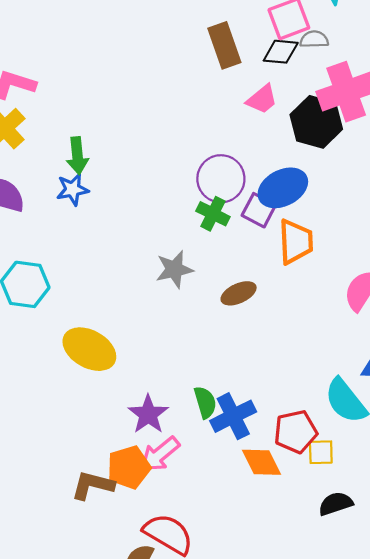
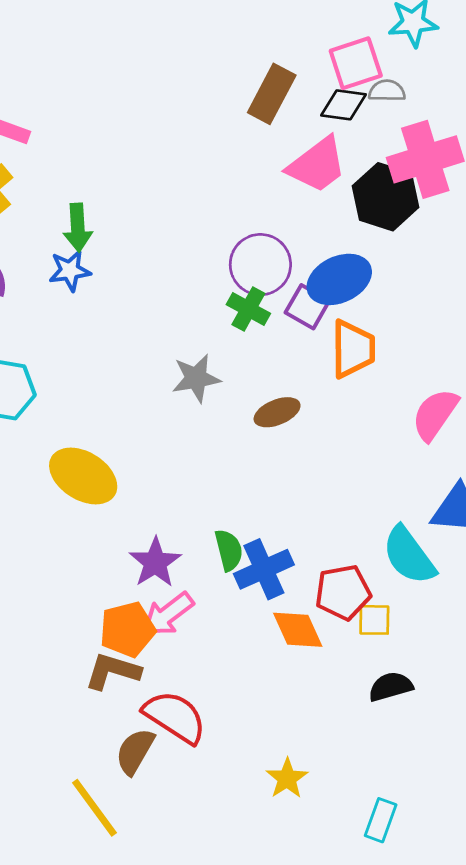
brown rectangle: (224, 45) -> (272, 94), turned 45
pink trapezoid: (262, 99) -> (317, 165), size x1.5
brown L-shape: (93, 485) -> (113, 671), moved

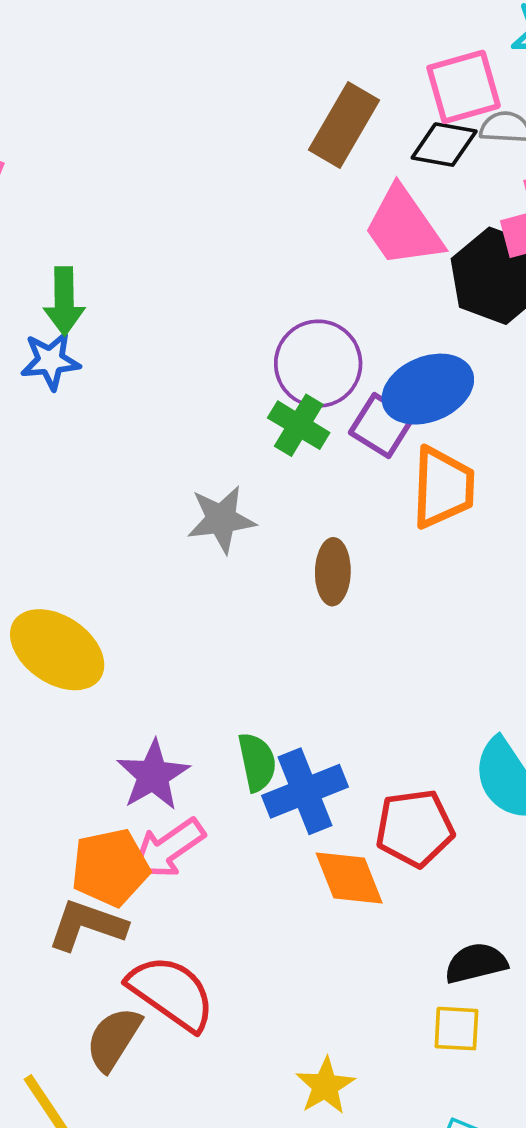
pink trapezoid: (317, 165) -> (403, 227), turned 90
brown ellipse: (277, 412) -> (333, 572), turned -69
yellow square: (374, 620) -> (456, 1029), moved

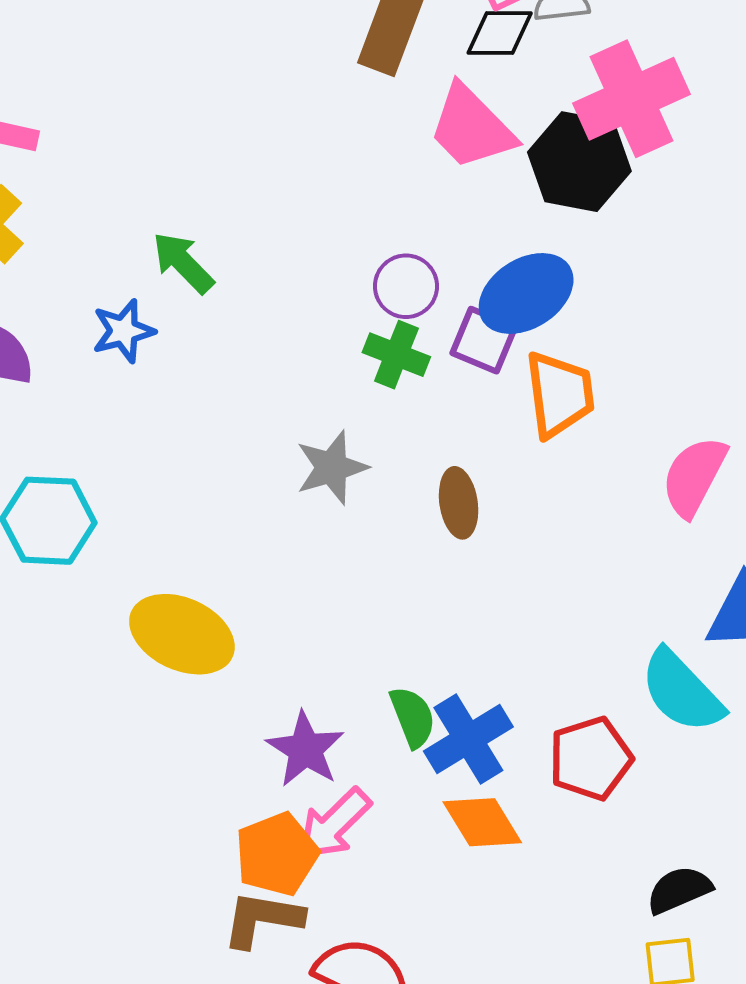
green arrow: (64, 301) -> (183, 263), moved, turned 146
purple circle: (318, 364) -> (406, 286), size x0.7
orange diamond: (349, 878) -> (482, 822), moved

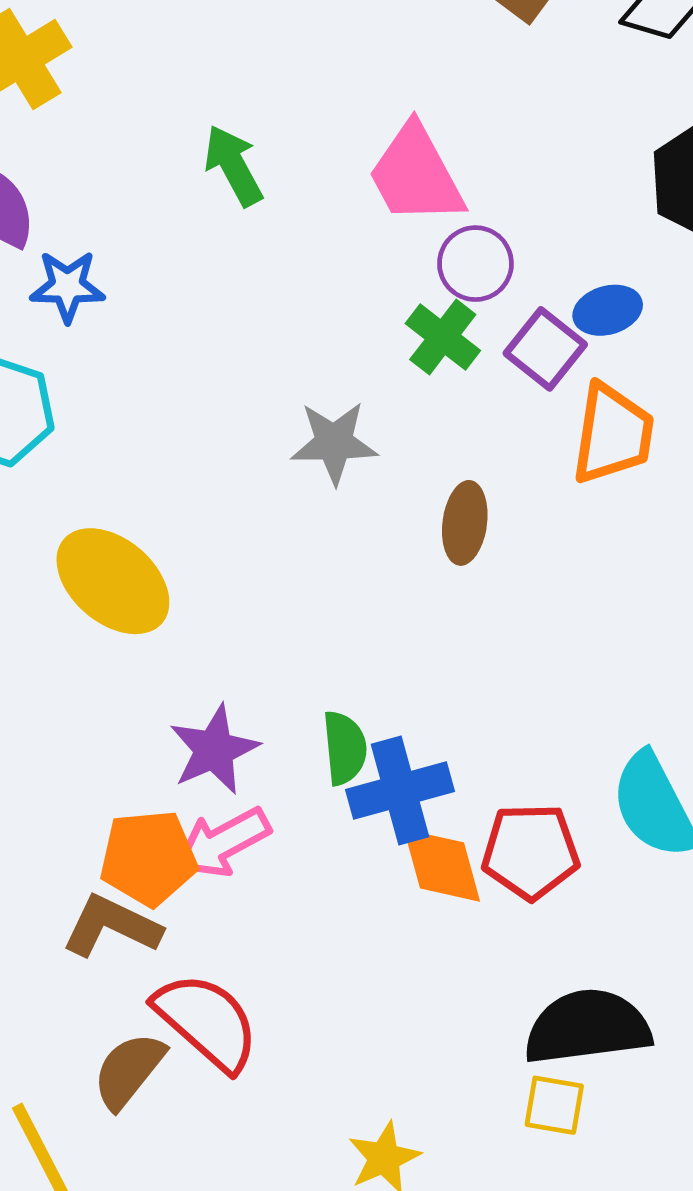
pink trapezoid: (471, 127) -> (416, 175), moved
blue ellipse: (526, 293) -> (608, 310), size x0.6
blue star: (123, 331) -> (67, 286), moved
orange diamond: (482, 822) -> (442, 865), moved
black semicircle: (679, 890) -> (587, 1027), size x1.6

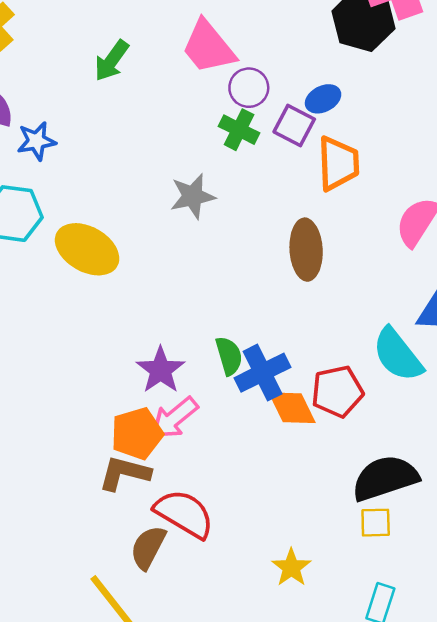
green arrow: (233, 166) -> (112, 61), turned -105
brown ellipse: (465, 523) -> (306, 250), moved, size x1.4
yellow ellipse: (113, 581) -> (87, 249), moved

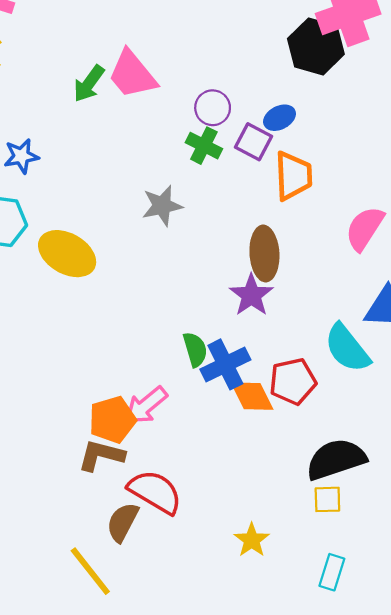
pink trapezoid: (208, 47) -> (132, 74), moved
purple star: (161, 370) -> (251, 295), moved

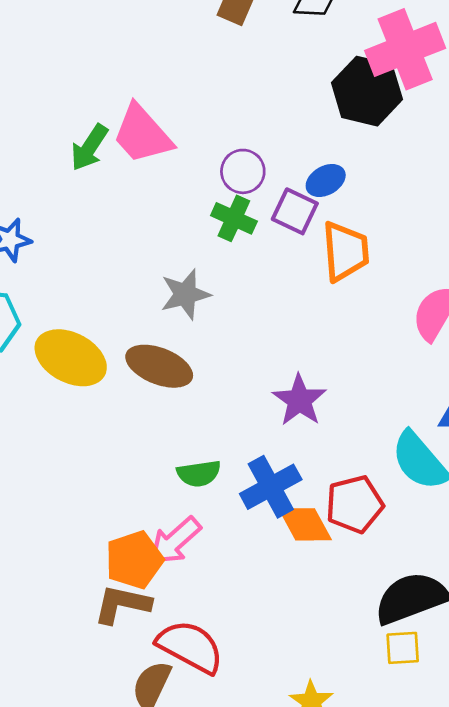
brown ellipse: (264, 254) -> (159, 366), moved, turned -63
green semicircle: (195, 349) -> (199, 474), moved, turned 100

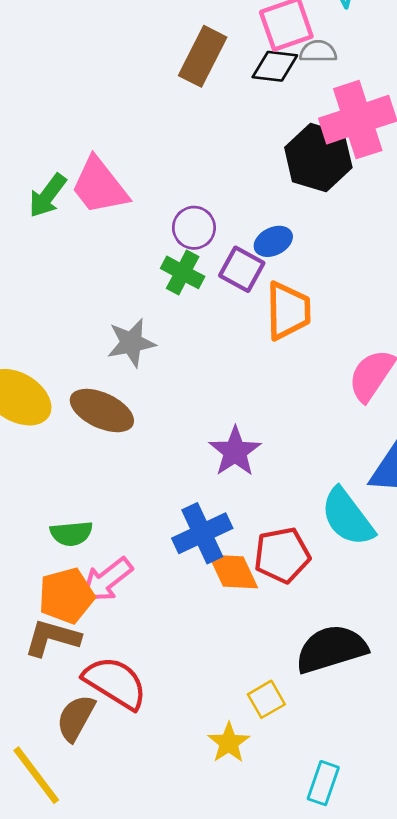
green semicircle: (199, 474) -> (71, 533), moved
yellow square: (403, 648) -> (266, 699), moved, turned -30

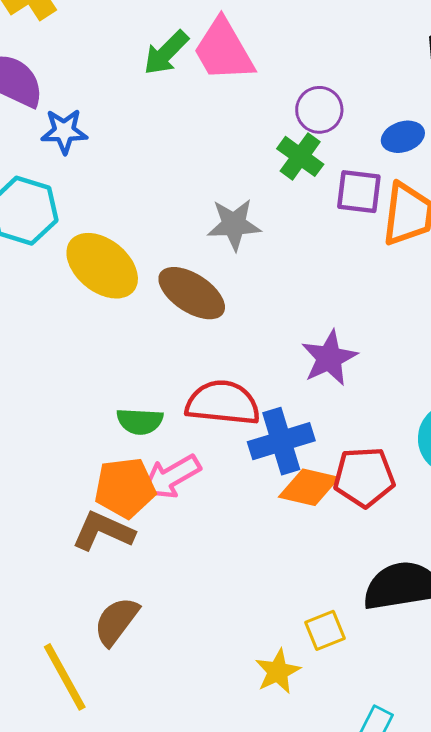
purple square: (242, 269) -> (359, 192), moved, turned -30
orange diamond: (233, 572) -> (309, 487), turned -60
red semicircle: (115, 683) -> (223, 403), moved, turned -34

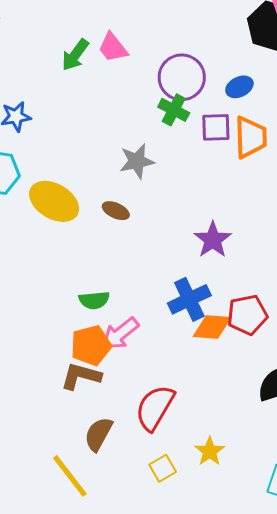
pink trapezoid: (224, 50) -> (113, 48), size x0.7
purple circle: (319, 110) -> (182, 77), size x1.5
brown ellipse: (192, 293) -> (116, 211), size x0.6
red semicircle: (223, 403) -> (155, 408), moved, turned -57
yellow square: (325, 630) -> (163, 468), moved

